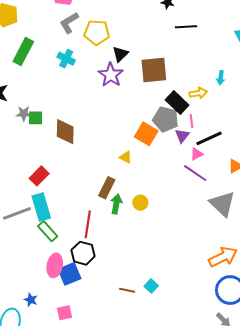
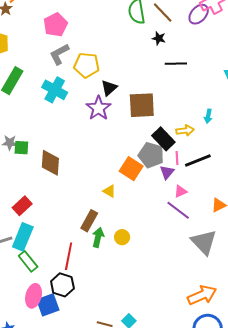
cyan cross: (66, 59) -> (55, 90), size x1.4
black line: (209, 138) -> (198, 161), moved
cyan rectangle: (41, 207) -> (23, 237), turned 36

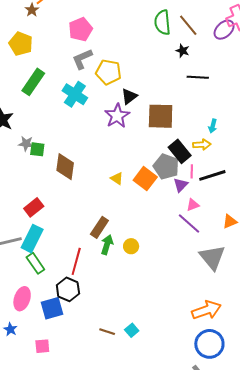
cyan arrow: (208, 116) -> (213, 126), moved
yellow triangle: (109, 191) -> (117, 178), moved
pink ellipse: (34, 296) -> (22, 299), moved

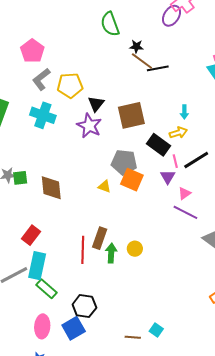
brown line: (188, 25) -> (142, 61), moved
gray pentagon: (166, 167) -> (124, 162), moved
red line: (76, 261) -> (83, 250), moved

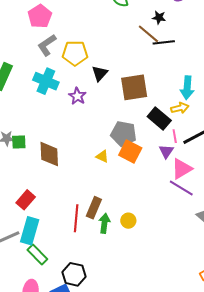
black star: (136, 46) -> (159, 18), moved
cyan arrow: (184, 112) -> (187, 88), size x1.6
purple star: (89, 126) -> (77, 96), moved, size x0.7
pink triangle: (185, 193) -> (182, 169), size x1.6

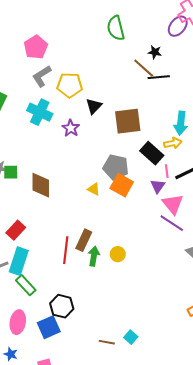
pink triangle: (182, 169) -> (173, 204), turned -40

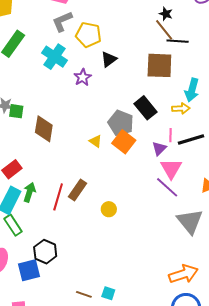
black star: (155, 52) -> (166, 14), moved
brown square: (128, 121) -> (159, 65), moved
black rectangle: (152, 153) -> (145, 108), moved
green arrow: (94, 256) -> (29, 192), moved
cyan square: (131, 337) -> (108, 293), turned -32

